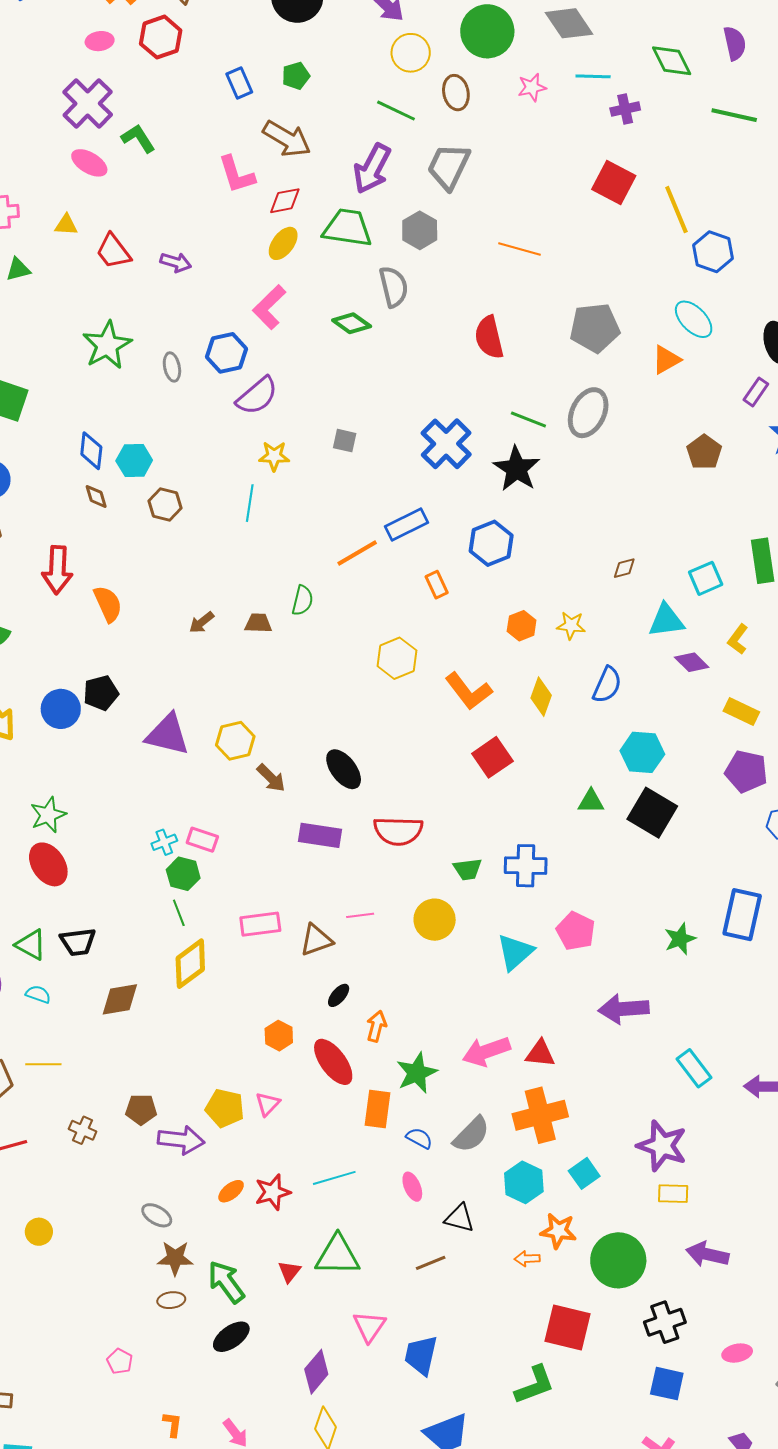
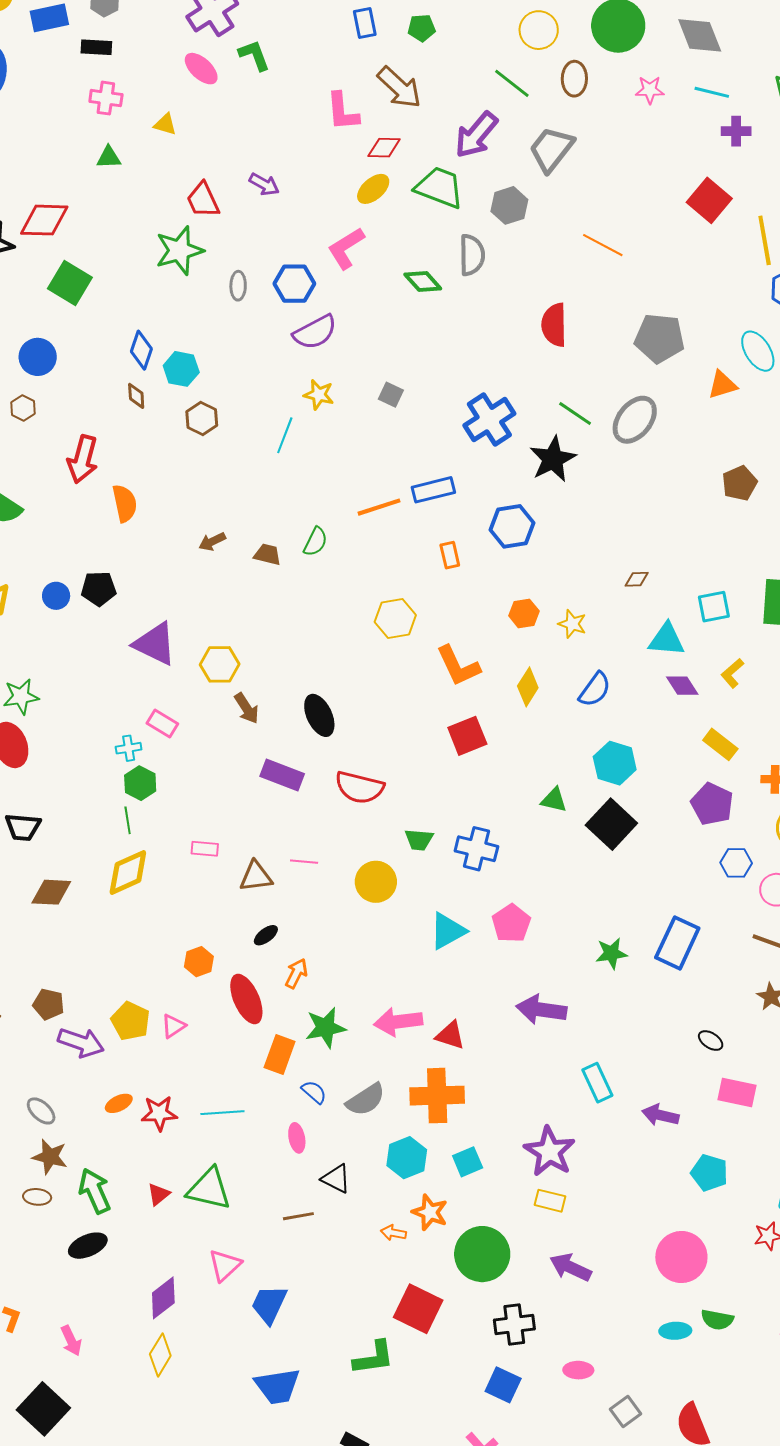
red trapezoid: (113, 251) -> (203, 200), moved
blue circle: (61, 709) -> (56, 596), size x0.7
pink rectangle: (202, 840) -> (162, 723), moved
pink rectangle: (260, 924) -> (205, 849), size x0.7

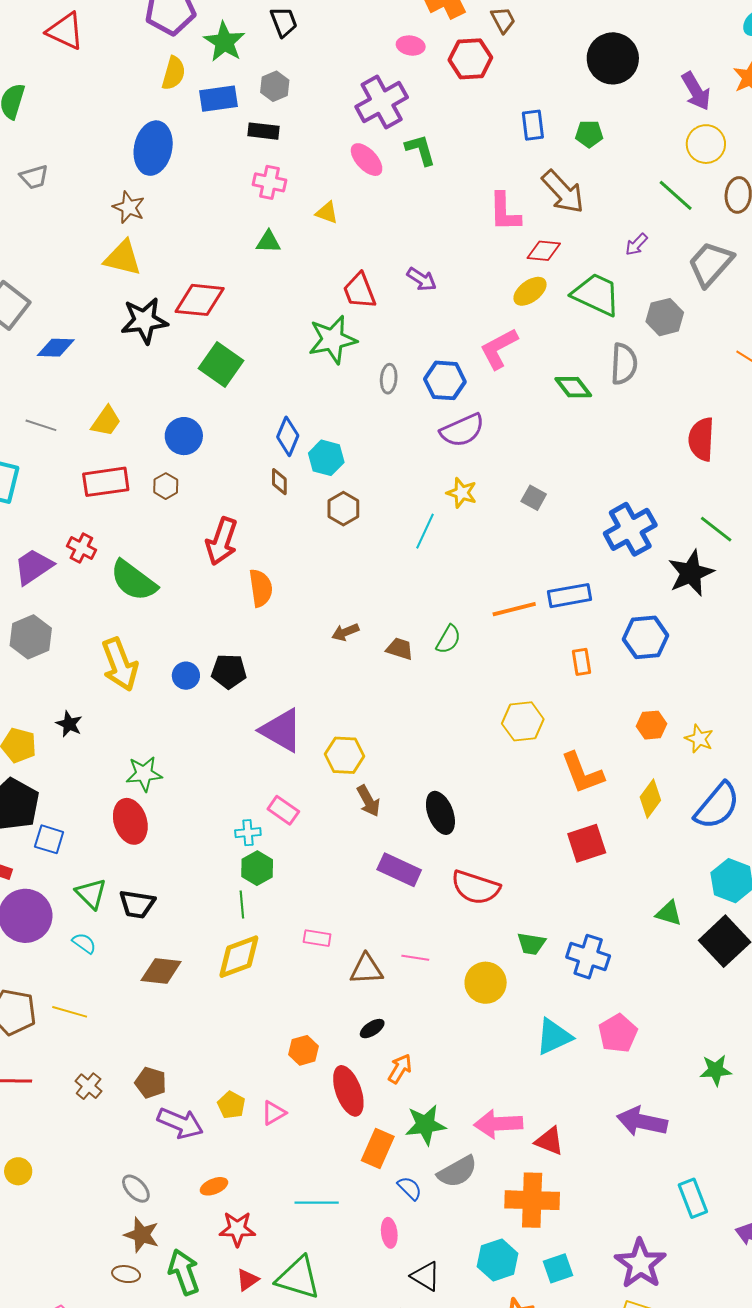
purple arrow: (476, 135) -> (636, 244), size x0.5
blue semicircle: (595, 690) -> (717, 806), size x1.4
yellow pentagon: (131, 1021) -> (231, 1105), size x0.7
gray semicircle: (366, 1100) -> (457, 1172), moved
red star: (159, 1113) -> (237, 1229), moved

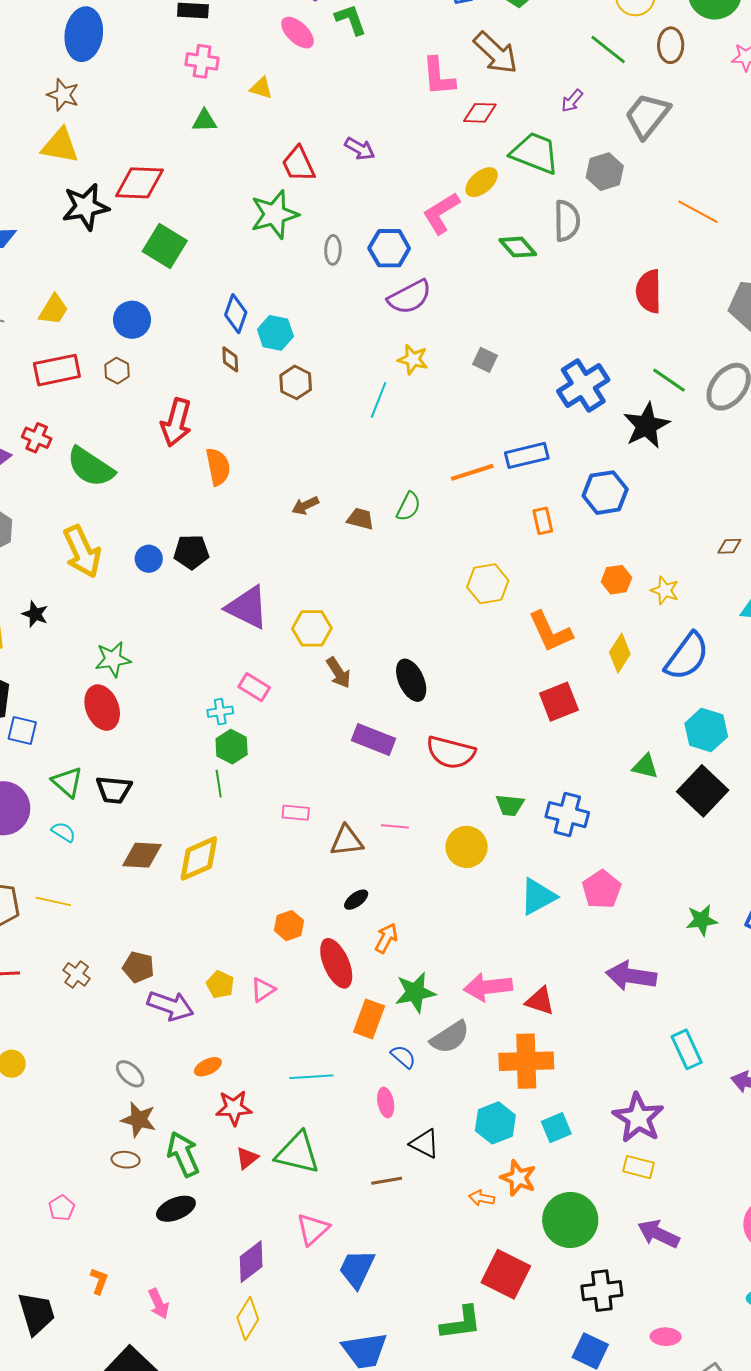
yellow ellipse: (530, 291) -> (482, 182), moved
yellow diamond: (239, 957) -> (199, 858), moved

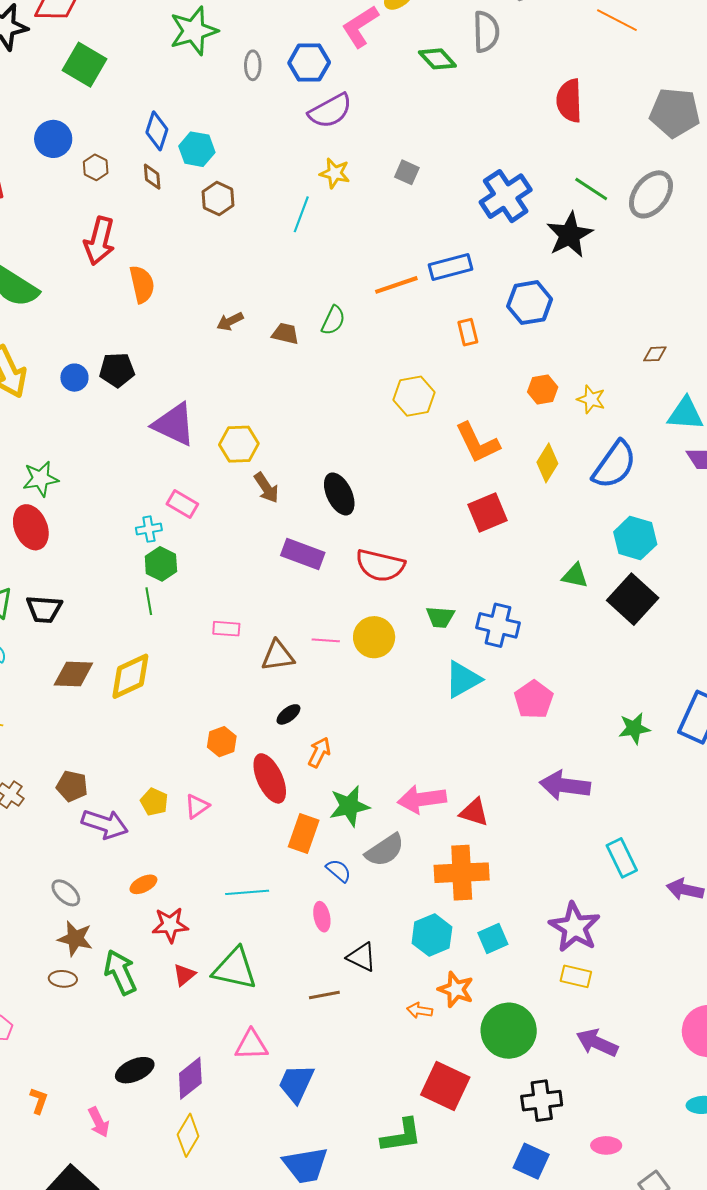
brown hexagon: (117, 371) -> (96, 167), moved
yellow circle: (467, 847) -> (374, 637), moved
cyan triangle: (538, 897) -> (463, 679), moved
black ellipse: (176, 1209) -> (135, 1070), moved
pink triangle: (313, 1229) -> (251, 1045), turned 42

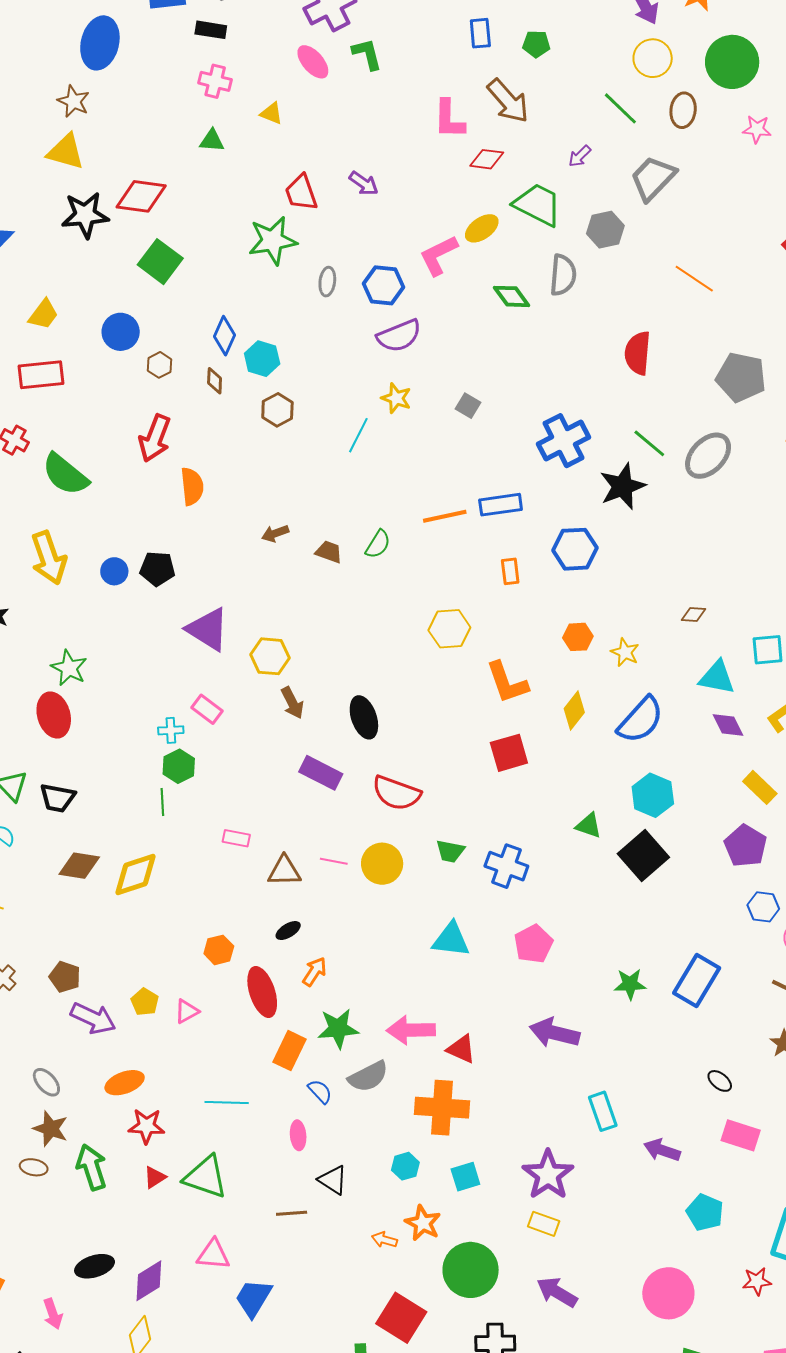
green star: (41, 479) -> (69, 668), turned 30
cyan triangle: (463, 679) -> (451, 940), moved, turned 30
orange ellipse: (143, 884) -> (125, 1083), size x1.4
cyan hexagon: (432, 935) -> (405, 1166), size x0.7

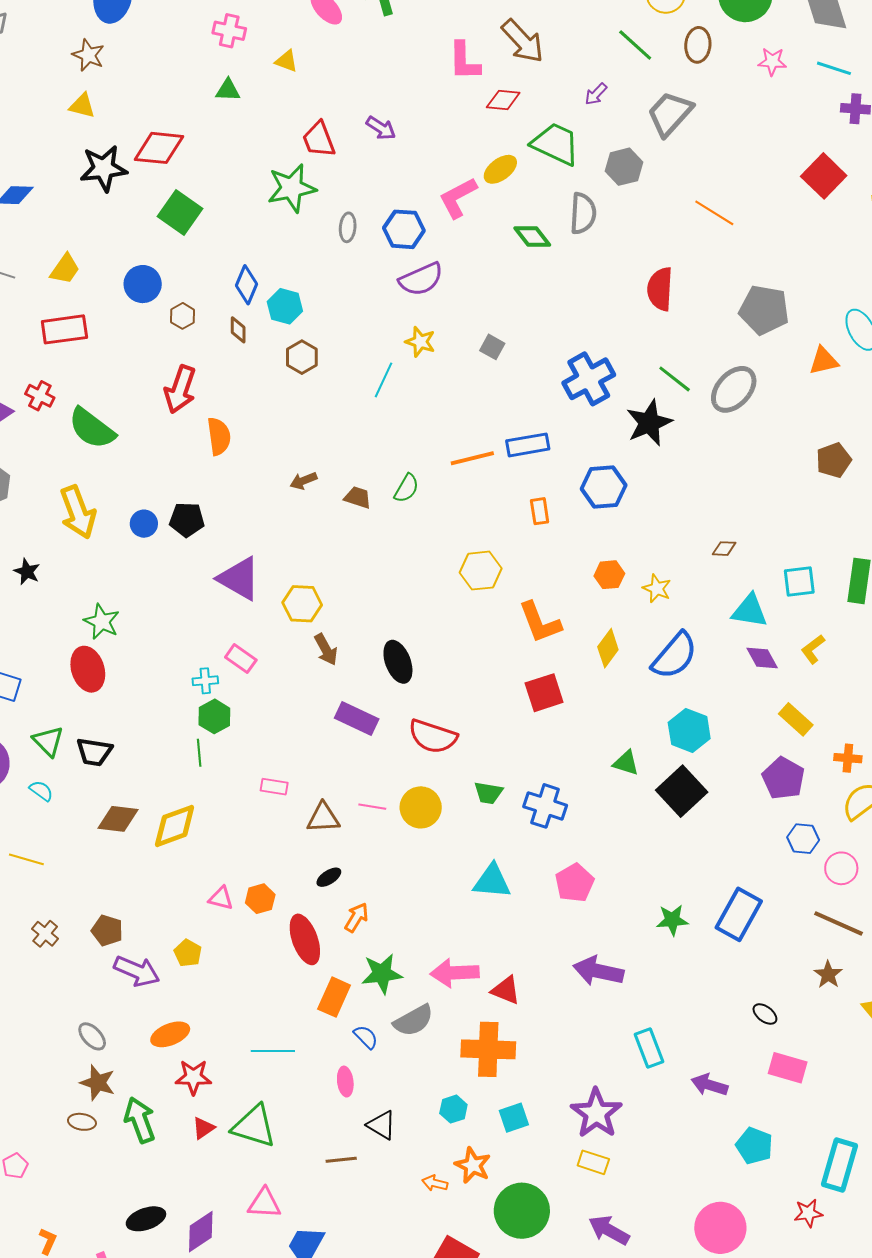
yellow triangle: (66, 152) -> (82, 106), size x0.7
pink triangle: (187, 1011) -> (221, 898), moved, turned 44

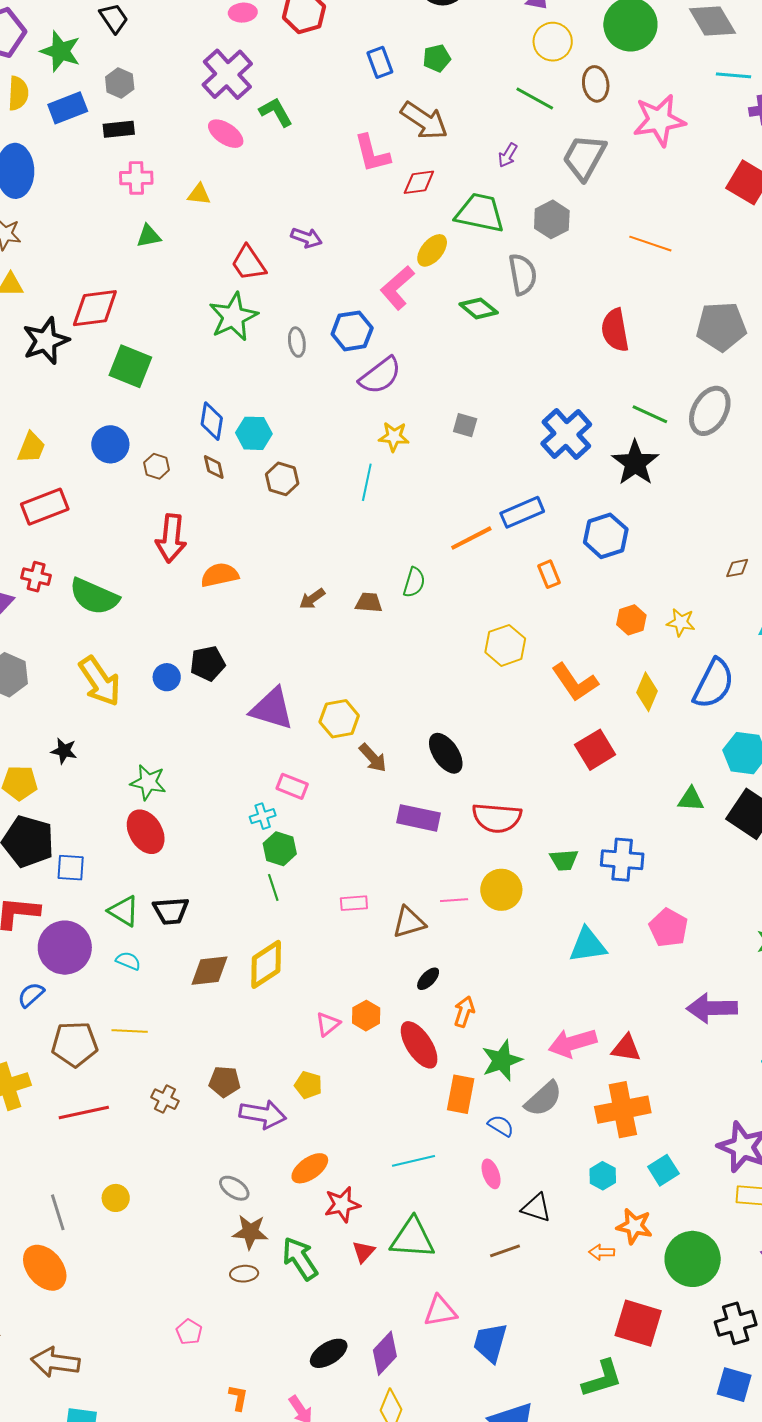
pink star: (772, 62) -> (659, 120), moved, size x1.8
orange semicircle: (219, 436) -> (220, 575), turned -81
pink triangle: (221, 898) -> (328, 1024), turned -40

